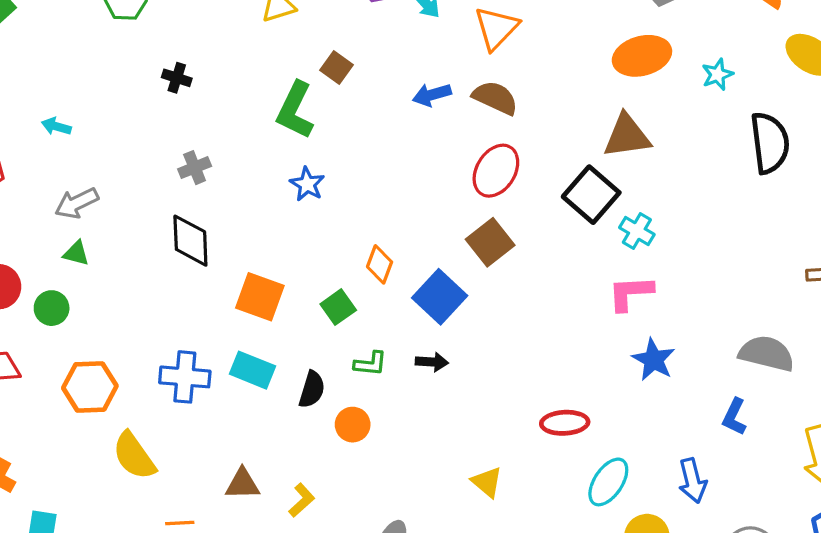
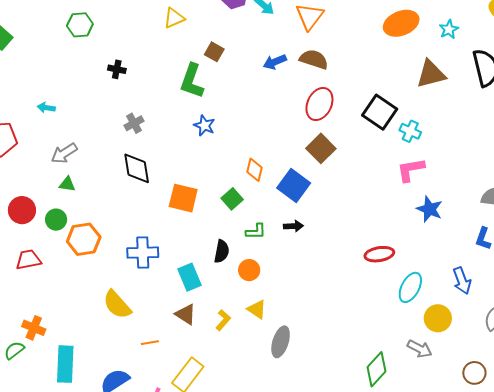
brown triangle: (627, 136) -> (431, 74), moved
cyan rectangle: (252, 370) -> (189, 277), moved, turned 52
orange hexagon: (90, 387) -> (84, 239), moved
yellow triangle: (487, 482) -> (257, 309), moved
brown triangle: (242, 484) -> (186, 314), turned 40

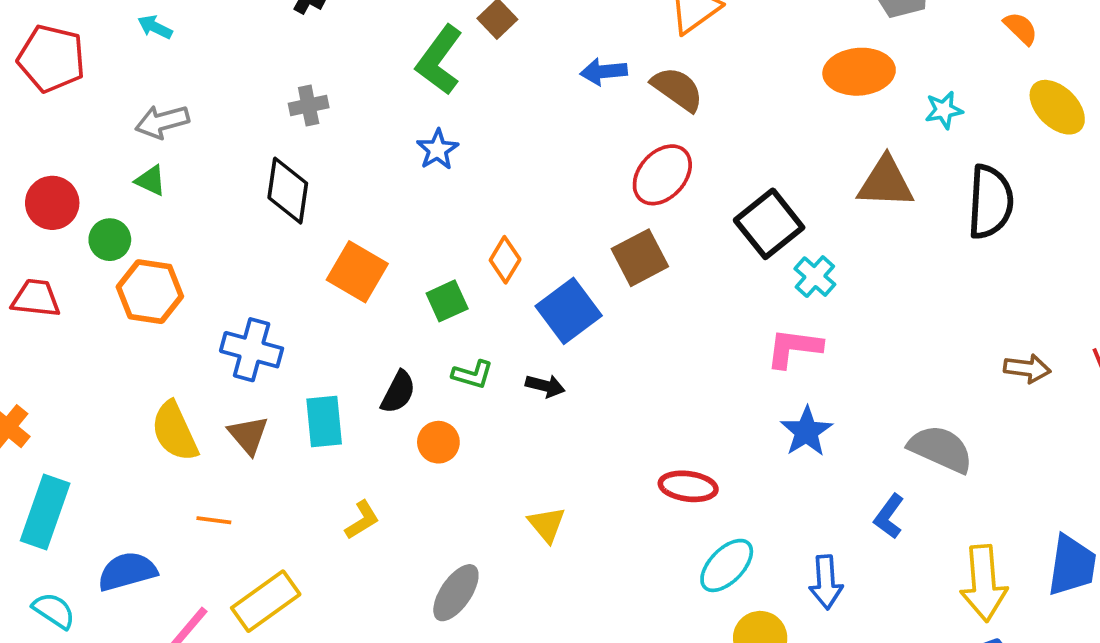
yellow triangle: (257, 309) -> (547, 525), moved
brown triangle: (186, 314) -> (248, 435), moved

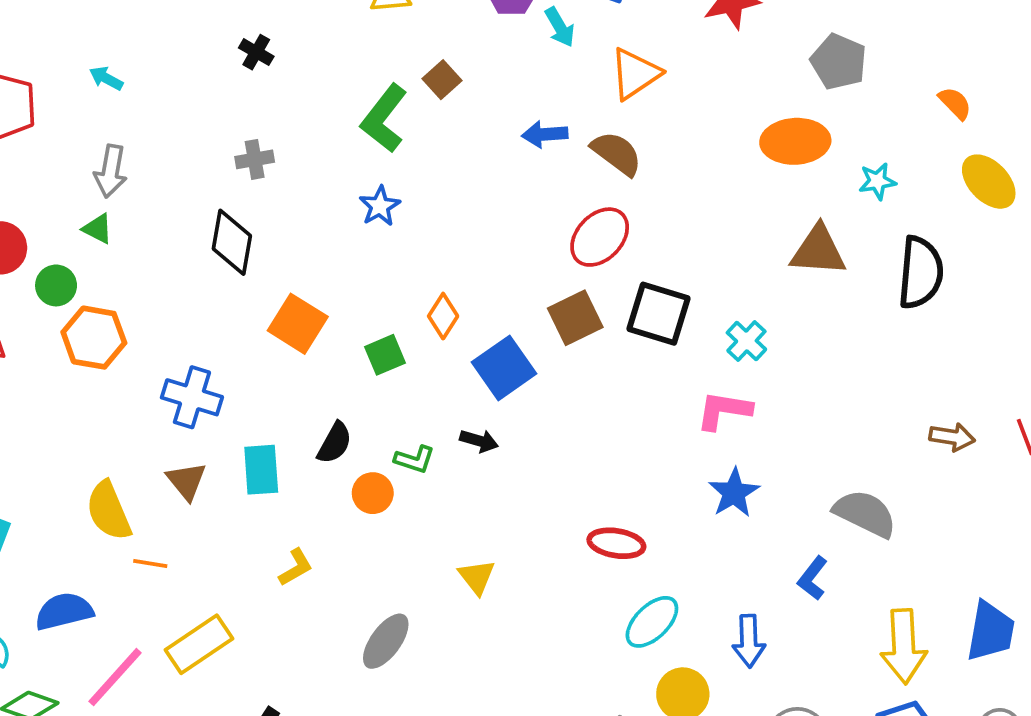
gray arrow: (162, 122) -> (111, 171), turned -66
black square: (769, 224) -> (659, 314), moved, turned -36
green L-shape: (473, 374) -> (415, 459), moved
yellow semicircle: (175, 431) -> (109, 511), moved

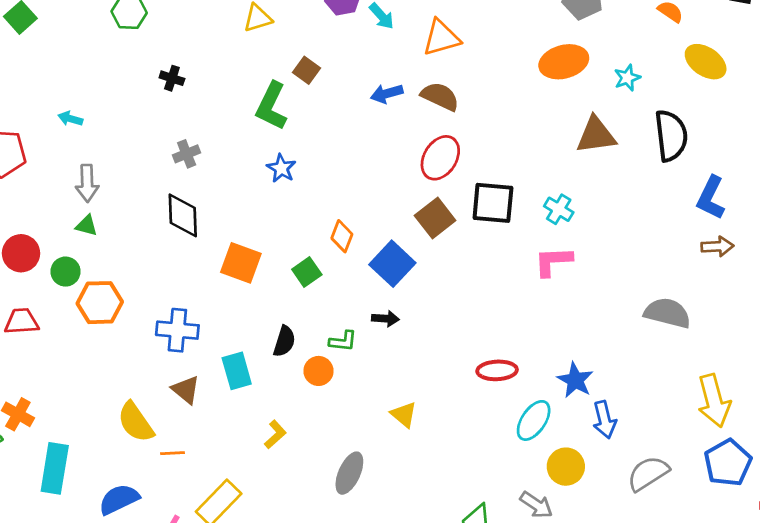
orange triangle: (635, 74) -> (441, 38), turned 30
blue star: (734, 493) -> (575, 380), moved
blue L-shape: (813, 578) -> (711, 198), moved, size x1.4

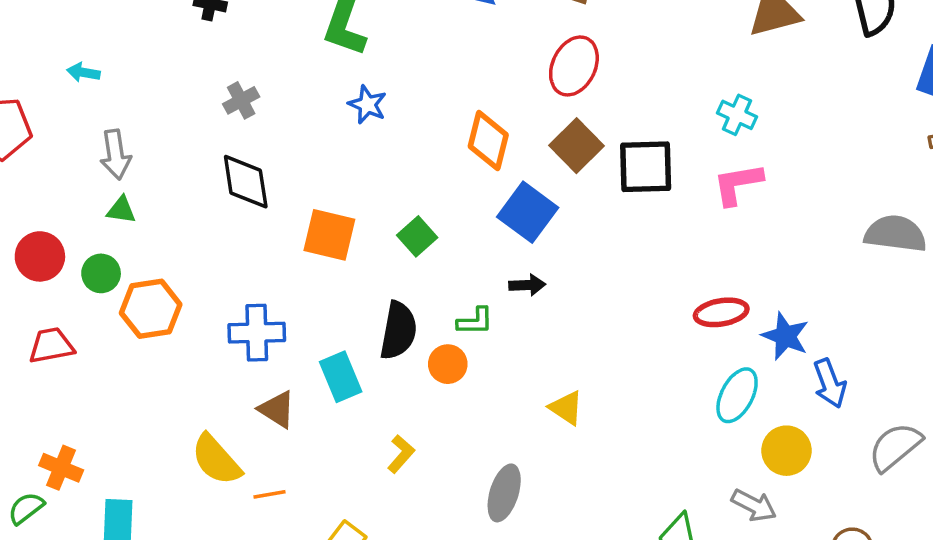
black square: (493, 203) -> (646, 167), moved
orange diamond: (342, 236) -> (488, 141), moved, size x1.4
black semicircle: (284, 341) -> (398, 331), size x1.4
red ellipse: (497, 370) -> (721, 312), moved

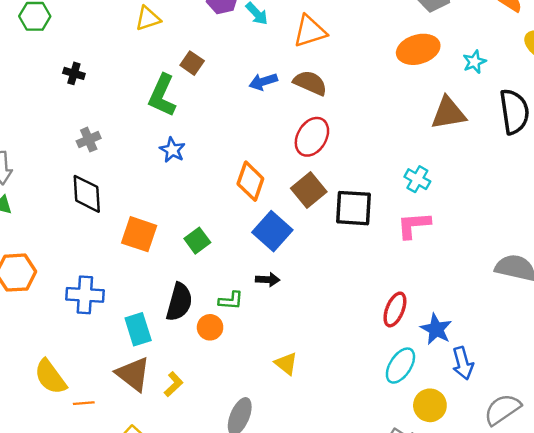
red ellipse: (721, 312) -> (395, 309), turned -64
brown triangle: (277, 409) -> (133, 374), moved, size x1.4

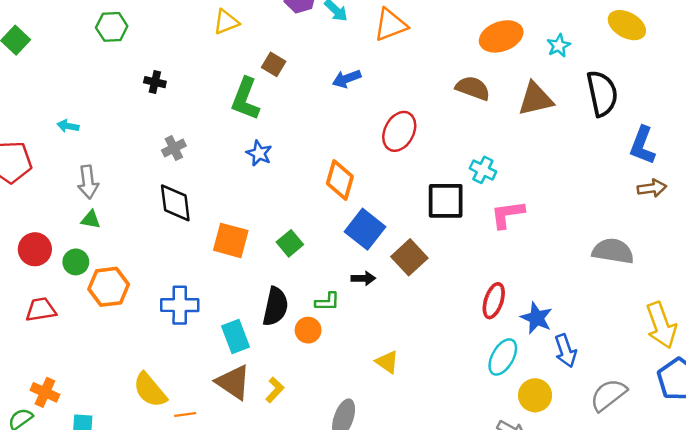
brown semicircle: (310, 83) -> (473, 88), moved
cyan cross: (417, 179) -> (483, 170), moved
brown square: (309, 190) -> (409, 257), moved

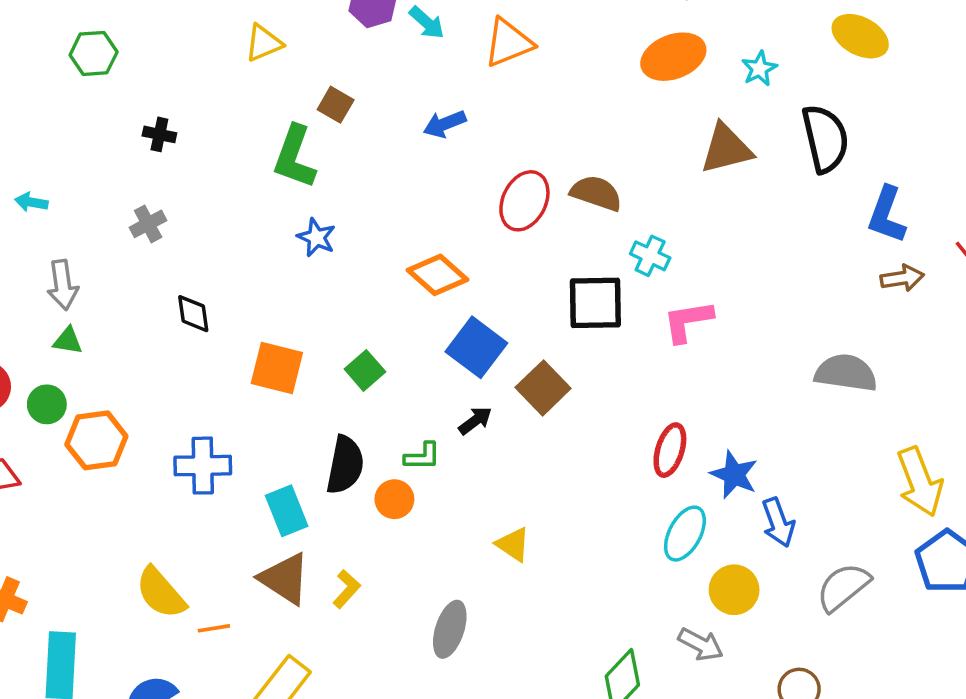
brown semicircle: (473, 88) -> (596, 193), moved
gray cross: (174, 148) -> (148, 224), moved
orange diamond: (340, 180) -> (437, 275), turned -63
black diamond: (175, 203) -> (193, 314), size x0.7
black arrow: (363, 278) -> (475, 421), turned -35

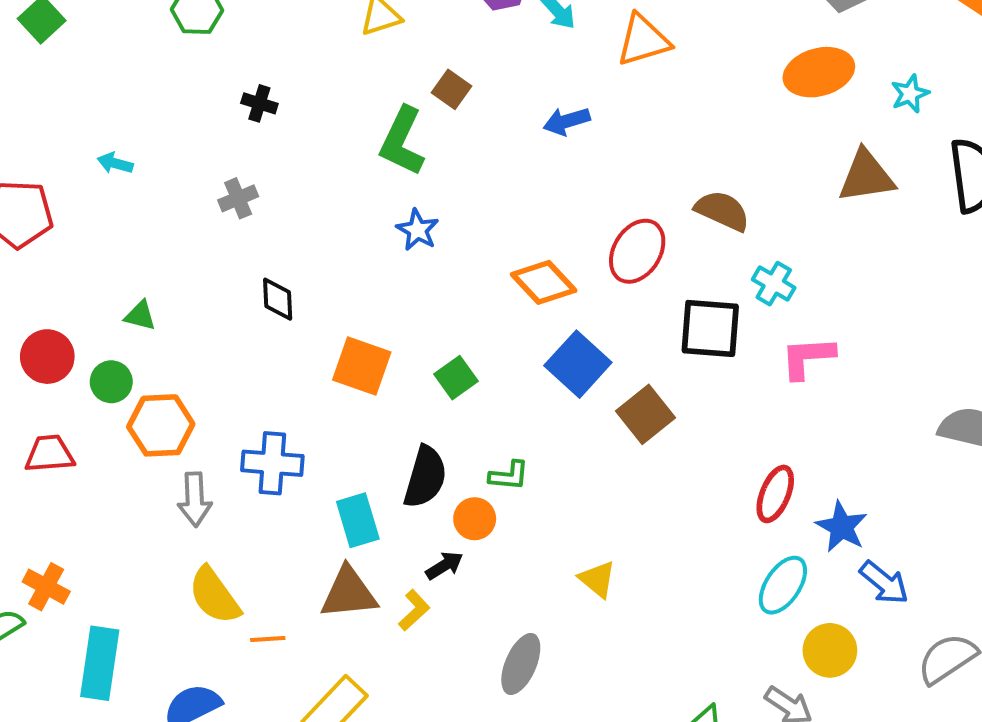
red ellipse: (524, 201) -> (637, 251), moved
gray arrow: (63, 285) -> (195, 499), moved
black arrow: (475, 421) -> (444, 565), moved
blue arrow: (778, 522) -> (884, 583), turned -36
brown triangle: (285, 579) -> (349, 593), turned -44

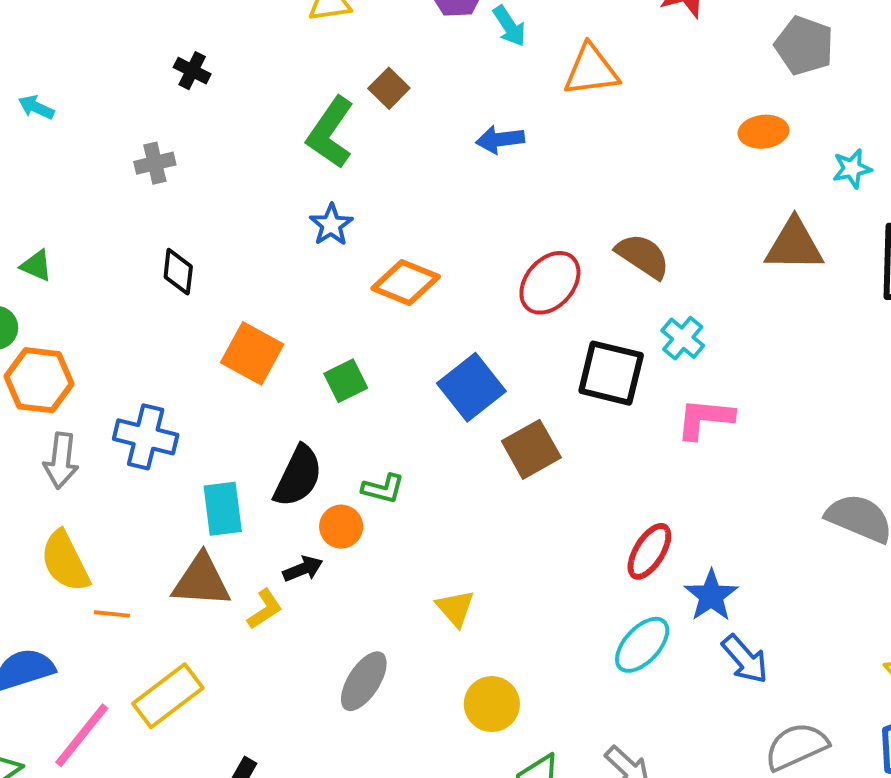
orange ellipse: (819, 72) -> (763, 132), size x0.7
orange diamond: (544, 282) -> (406, 282), moved, turned -34
yellow circle: (830, 650) -> (492, 704), moved

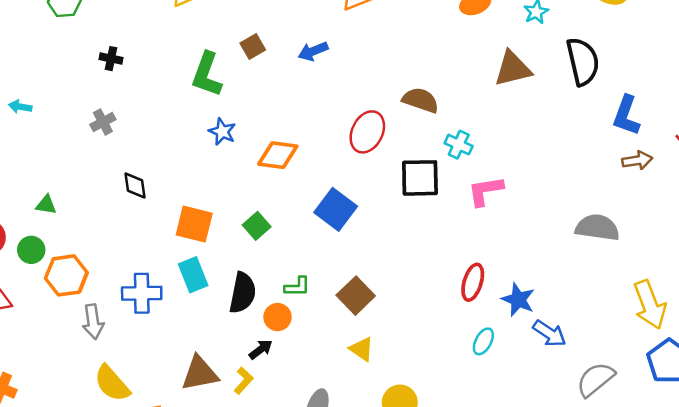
brown square: (389, 88) -> (253, 46), moved, turned 30
brown square: (531, 449) -> (356, 296), moved
cyan rectangle: (223, 509) -> (193, 275), moved
cyan ellipse: (642, 645) -> (483, 341), size x0.7

